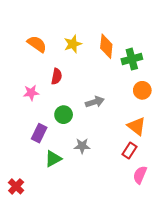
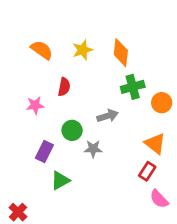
green cross: (132, 59) -> (133, 87), moved
gray star: (82, 146) -> (93, 149), moved
pink semicircle: (140, 175) -> (159, 199), turned -66

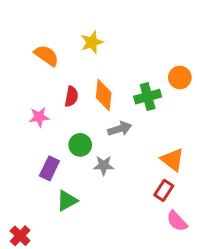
yellow star: (83, 50) -> (92, 42), moved
orange diamond: (121, 53) -> (104, 95), moved
orange circle: (162, 103) -> (180, 78), moved

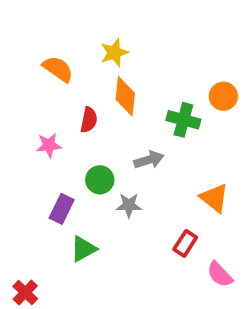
orange diamond: (104, 95) -> (125, 96), moved
green cross: (148, 97) -> (183, 120), turned 30
red rectangle: (164, 190) -> (185, 243), moved

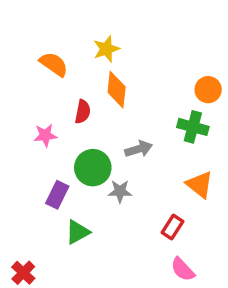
green cross: (183, 120) -> (193, 127), moved
green circle: (100, 180) -> (93, 168), size x1.4
pink semicircle: (220, 274) -> (183, 269), moved

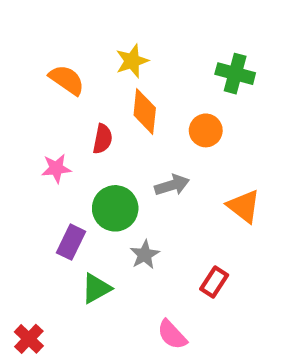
orange circle: (208, 90) -> (206, 130), moved
green cross: (193, 127) -> (235, 74), moved
orange triangle: (200, 185) -> (244, 206), moved
gray star: (120, 191) -> (145, 255), moved, turned -30
pink semicircle: (183, 269) -> (172, 335), moved

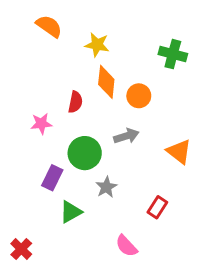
yellow star: (132, 61) -> (97, 45), turned 30
orange semicircle: (67, 80) -> (49, 26), moved
orange circle: (206, 130) -> (139, 96), moved

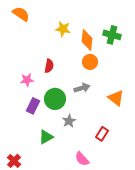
orange semicircle: (49, 26) -> (21, 14), moved
orange diamond: (106, 82) -> (87, 40), moved
purple rectangle: (52, 178) -> (33, 106), moved

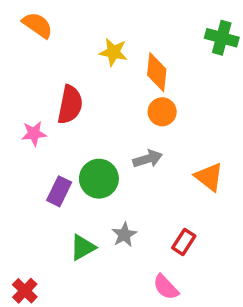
green cross: (112, 35) -> (222, 38), moved
red semicircle: (49, 66) -> (70, 105), moved, size x1.5
pink star: (27, 80) -> (34, 134), moved
gray star: (69, 121) -> (124, 235), moved
pink semicircle: (82, 159) -> (166, 287), moved

